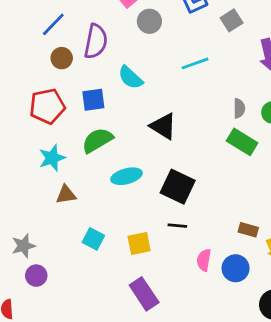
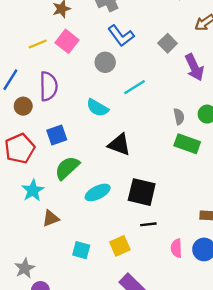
gray square: (232, 20) -> (168, 43), moved
gray circle: (149, 21) -> (105, 62), moved
cyan semicircle: (130, 78) -> (97, 108), moved

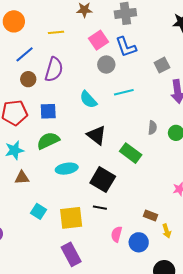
pink square: (67, 41) -> (98, 40), moved
green rectangle: (187, 144) -> (131, 153), moved
yellow square: (120, 246) -> (71, 218), size x1.4

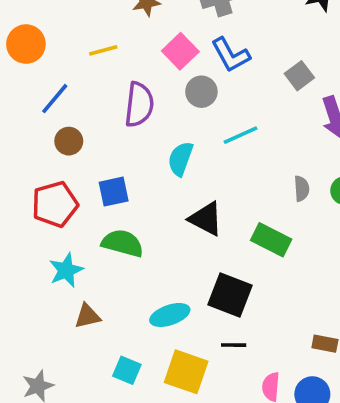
purple semicircle: (54, 70) -> (139, 105), moved
cyan semicircle: (88, 100) -> (180, 159), turned 72
green semicircle: (48, 141) -> (122, 243), turned 50
cyan ellipse: (67, 169) -> (170, 315), moved
yellow square: (71, 218) -> (186, 372), turned 35

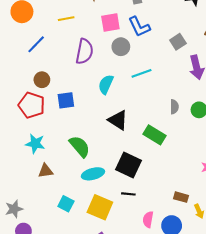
pink square: (180, 51) -> (110, 22), turned 30
brown circle: (69, 141) -> (42, 80), moved
red pentagon: (55, 204) -> (32, 105), turned 30
green semicircle: (122, 243) -> (80, 146), moved, turned 30
cyan star: (66, 270) -> (35, 144), turned 30

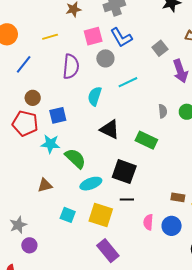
cyan star: (35, 144) -> (50, 144), moved

